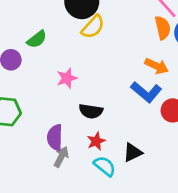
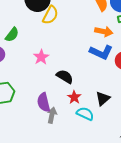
black semicircle: (91, 111) -> (65, 77), turned -144

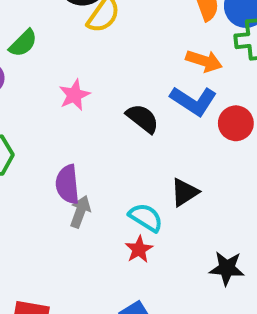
black semicircle: (65, 77) -> (143, 118), moved
red star: (74, 97) -> (139, 249), moved

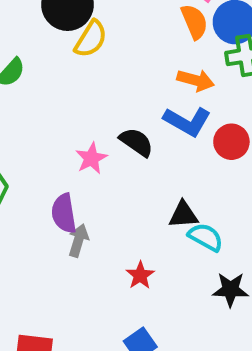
pink star: (74, 95) -> (91, 158), moved
black triangle: (185, 192) -> (183, 215), turned 32
cyan semicircle: (146, 217) -> (206, 237), moved

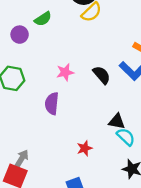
pink star: (91, 158) -> (65, 72), moved
gray arrow: (78, 240) -> (22, 158), moved

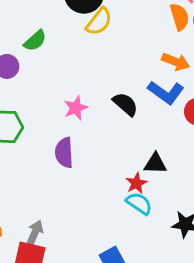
cyan semicircle: (126, 137) -> (139, 203), moved
red star: (85, 148) -> (136, 183), moved

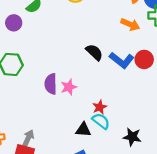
blue L-shape: (166, 92) -> (122, 60), moved
pink star: (76, 108) -> (69, 87), moved
black triangle: (155, 163) -> (83, 130), moved

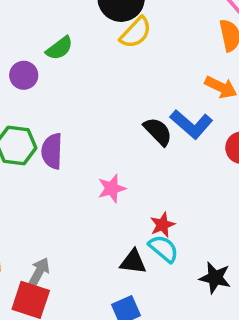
blue L-shape: (122, 60) -> (191, 124), moved
purple semicircle: (51, 84) -> (52, 151), moved

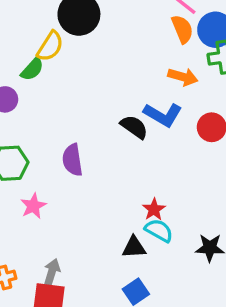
yellow semicircle: (136, 33) -> (50, 46), moved
purple semicircle: (52, 151) -> (72, 160), moved
pink star: (112, 188) -> (33, 206), moved

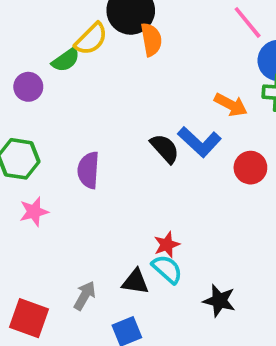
orange semicircle: (182, 29) -> (151, 40), moved
gray arrow: (52, 272) -> (85, 296), moved

